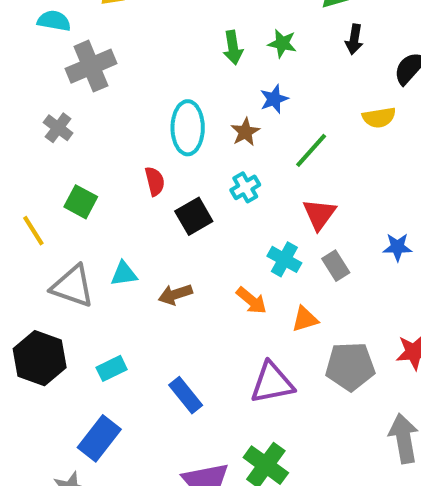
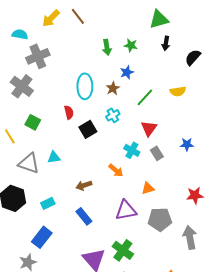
yellow semicircle: (379, 117) -> (178, 91), moved
gray cross: (58, 128) -> (22, 86), size x1.6
brown arrow: (175, 294) -> (84, 185), moved
orange triangle: (305, 319) -> (148, 188), moved
gray pentagon: (350, 366) -> (160, 219), moved

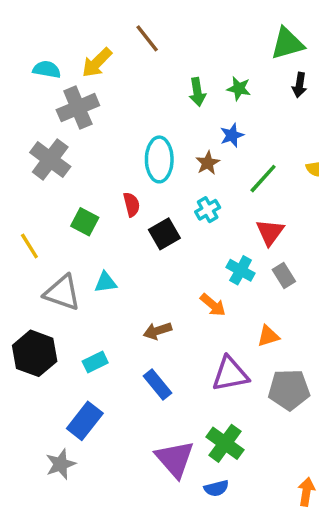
yellow arrow: (51, 18) -> (97, 63), moved
green square: (33, 122) -> (85, 222), moved

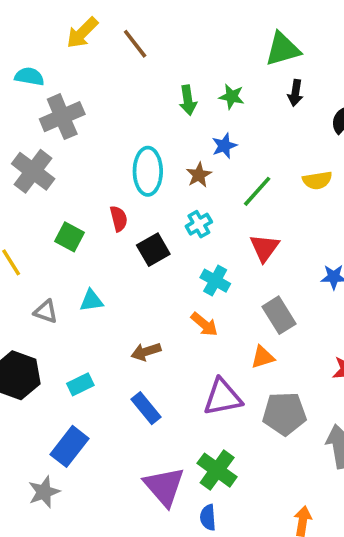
yellow arrow: (97, 63) -> (82, 33), moved
cyan cross: (241, 270) -> (215, 281), moved
gray rectangle: (284, 275) -> (279, 315), moved, size x1.4
gray triangle: (62, 293) -> (46, 312), size x0.6
blue semicircle: (216, 488) -> (208, 517), turned 100

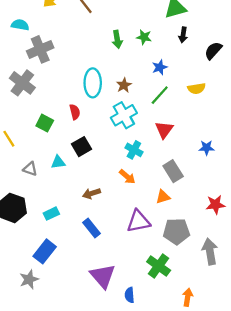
blue star: (224, 146) -> (160, 67), moved
cyan cross: (199, 224) -> (124, 115), size x1.6
black square: (153, 250) -> (81, 147), moved
green cross: (217, 470) -> (159, 266), moved

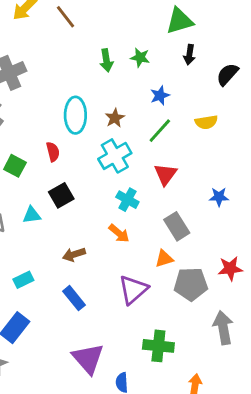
purple triangle: (138, 221) -> (133, 290), turned -30
gray pentagon: (176, 231) -> (191, 284), moved
green cross: (159, 266) -> (158, 346), turned -30

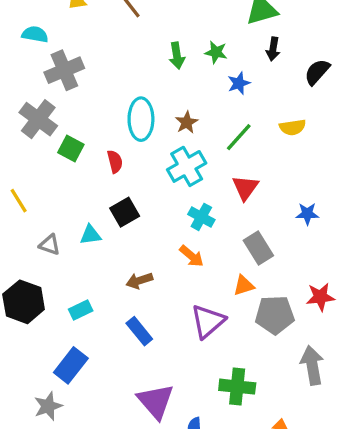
blue star: (160, 95) -> (239, 83), moved
green square: (15, 166) -> (71, 148), moved

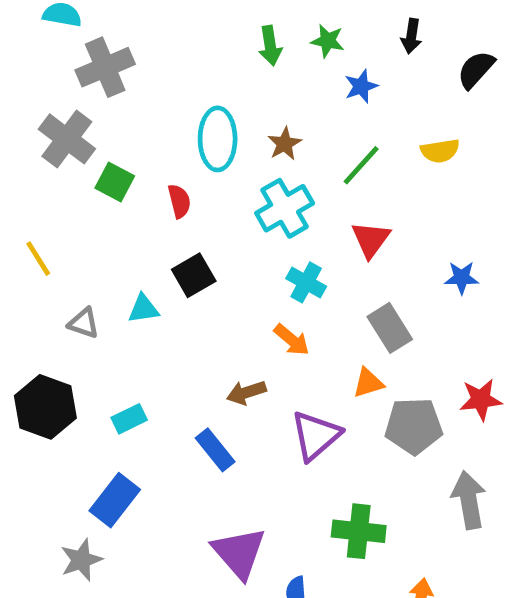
brown arrow: (139, 281) -> (246, 392), moved

